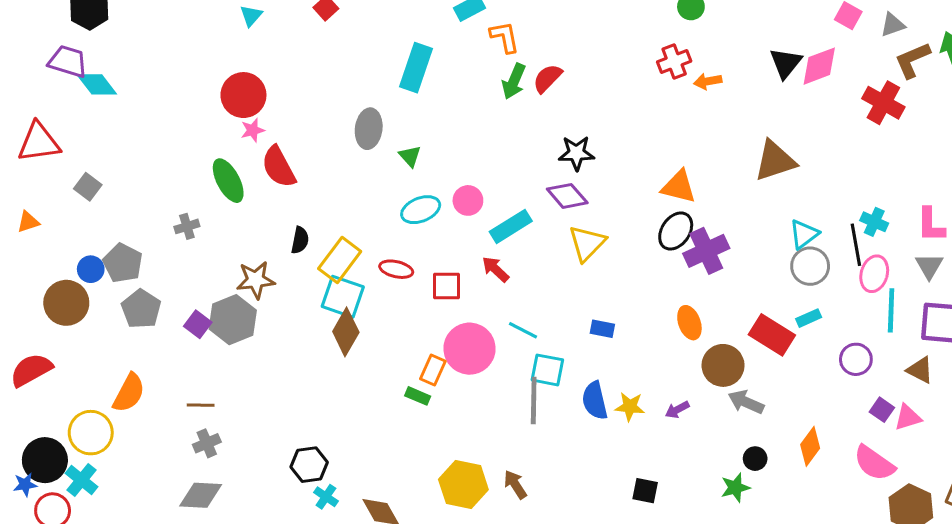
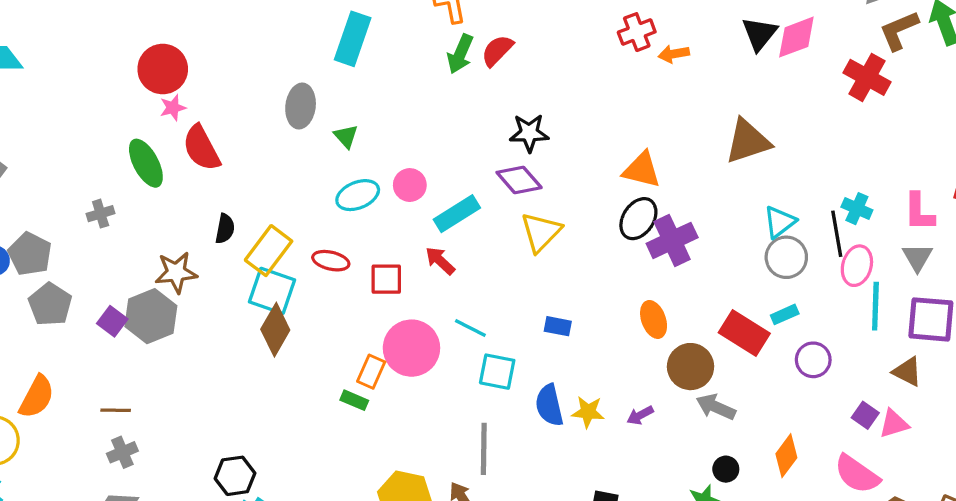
purple circle: (856, 359) -> (813, 360), moved
gray line: (534, 401) -> (484, 449), moved

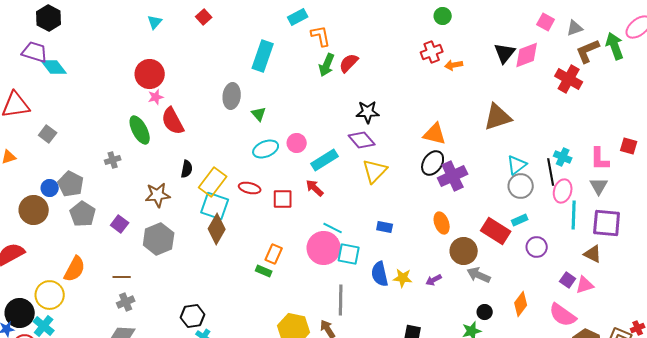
gray hexagon: (151, 316) -> (159, 239), moved
pink circle: (411, 348) -> (324, 248), moved

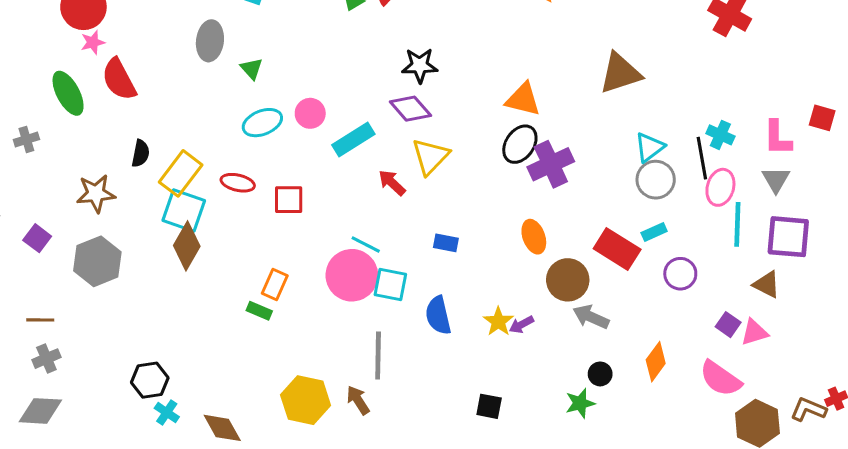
red arrow: (315, 188) -> (392, 183), moved
yellow star: (403, 278) -> (498, 322), moved, turned 30

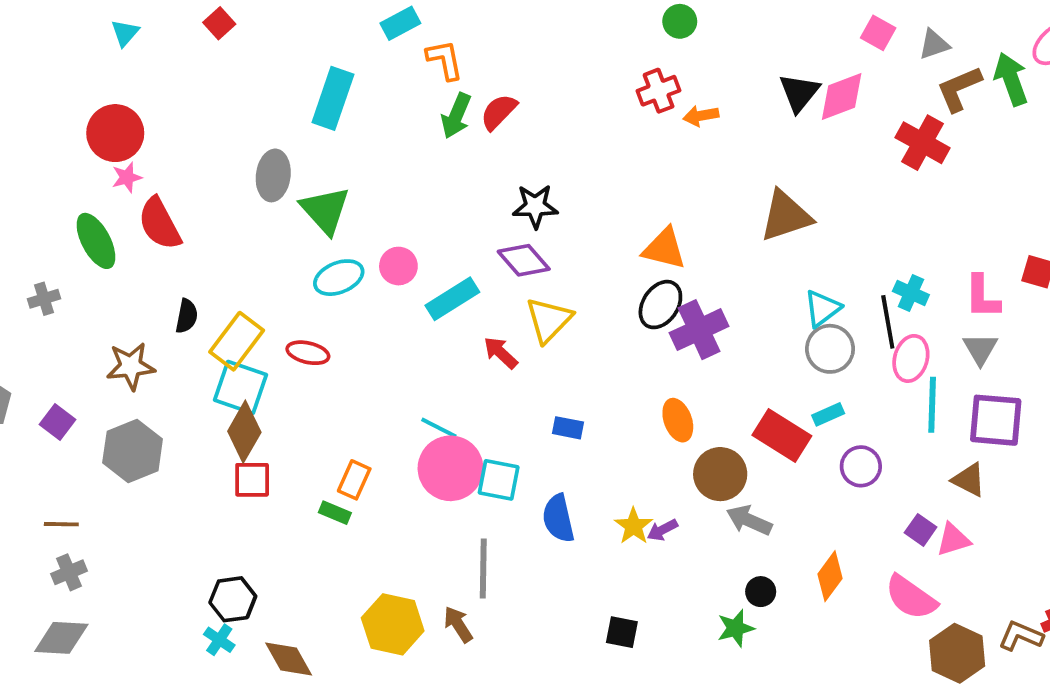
green triangle: (252, 69) -> (325, 210), size x1.8
red square: (289, 200) -> (252, 480), moved
cyan line: (366, 244) -> (439, 428), moved
black hexagon: (150, 380) -> (233, 599), moved

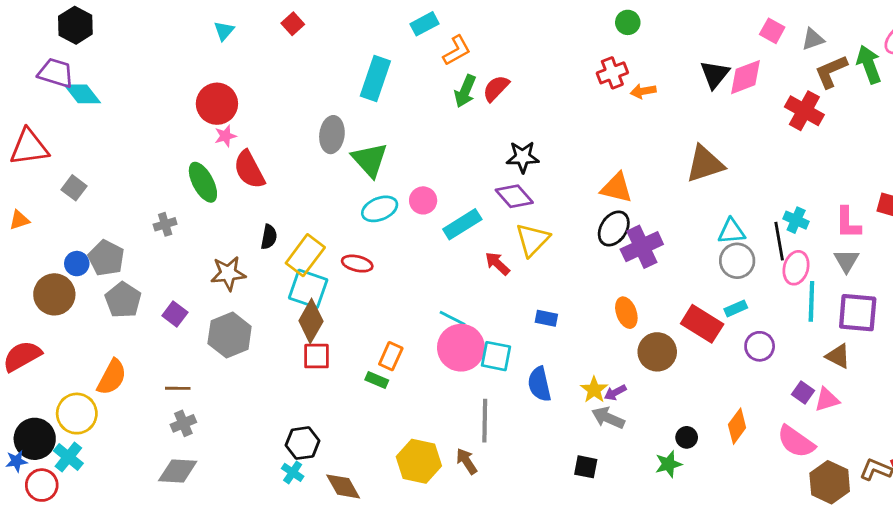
orange L-shape: (445, 60) -> (457, 50), turned 72
cyan triangle: (822, 308) -> (732, 231), turned 32
gray arrow: (749, 520) -> (608, 418), moved

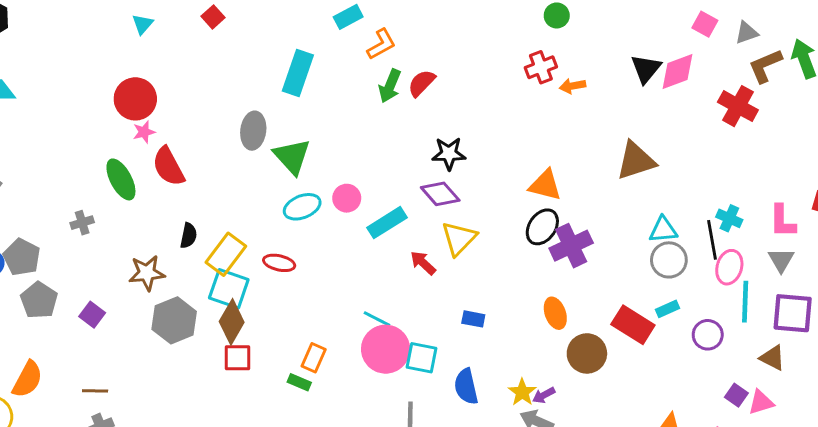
gray hexagon: (230, 335) -> (174, 320), moved
purple circle: (760, 346) -> (708, 335), moved

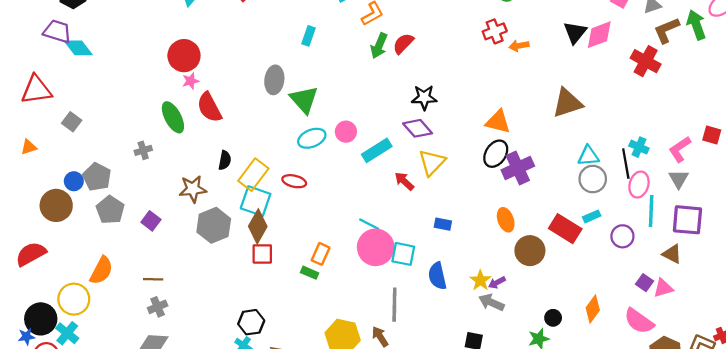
cyan rectangle: (298, 73) -> (308, 36), size x0.6
pink L-shape: (783, 221) -> (680, 149), turned 56

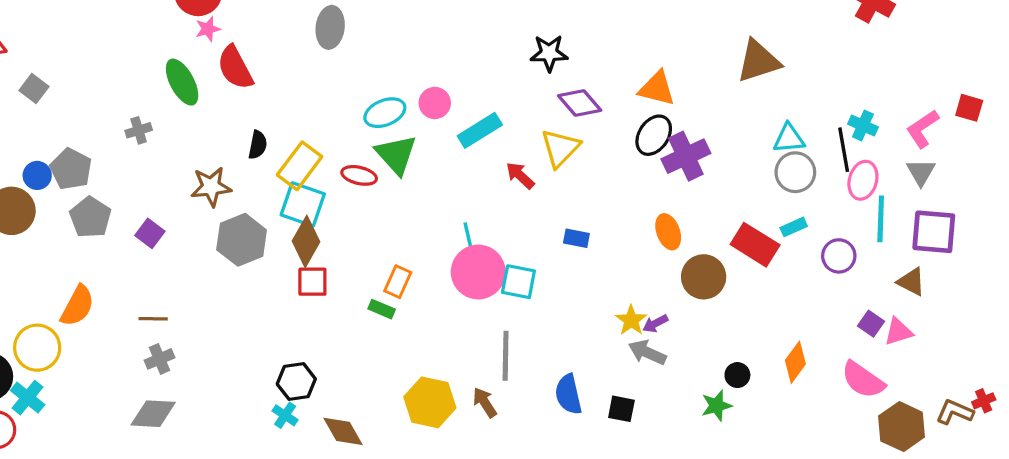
green triangle: (304, 100) -> (396, 155), moved
purple diamond: (418, 128) -> (580, 103), moved
cyan line: (369, 224) -> (469, 238), turned 50
blue semicircle: (437, 276) -> (568, 394), moved

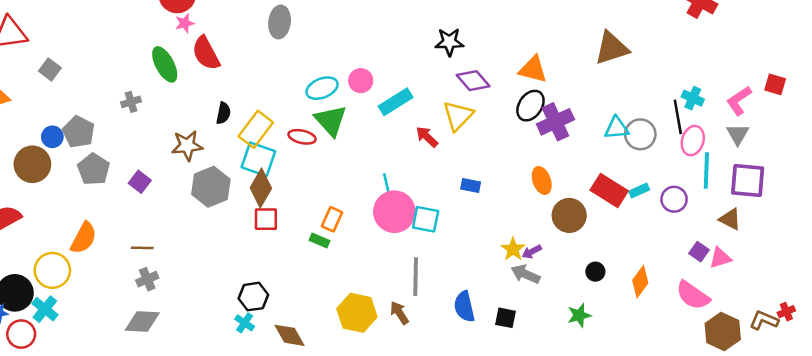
cyan triangle: (789, 138) -> (617, 128), moved
cyan rectangle: (794, 227) -> (639, 190), moved
black circle: (737, 375) -> (595, 272), moved

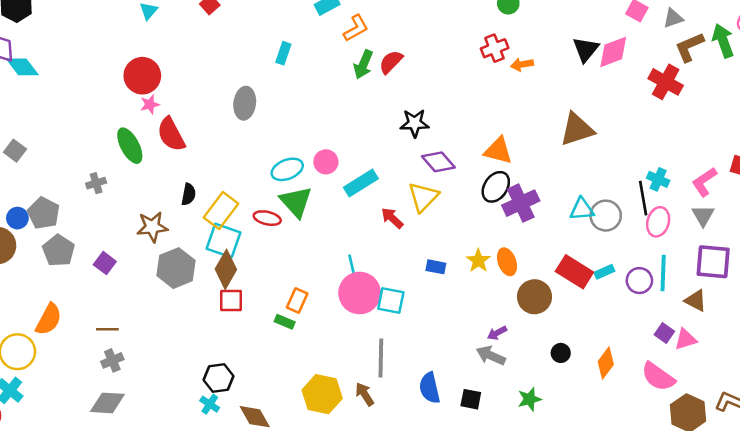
cyan line: (706, 171) -> (663, 273), moved
yellow star: (513, 249) -> (478, 261), moved
green star: (579, 315) -> (529, 399), moved

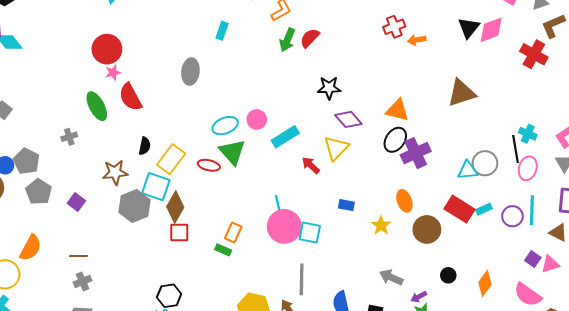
cyan triangle: (582, 209) -> (468, 170), moved
cyan square: (223, 241) -> (156, 187), moved
yellow star: (478, 261) -> (381, 225), moved
purple arrow: (497, 333) -> (419, 297), moved

